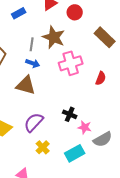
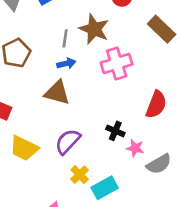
blue arrow: (33, 63) -> (66, 64), turned -32
red semicircle: (101, 78) -> (156, 105), moved, size x1.5
cyan rectangle: (75, 153) -> (105, 188), moved

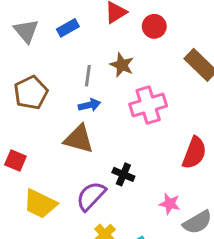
brown star: (94, 29) -> (122, 65), size x0.7
black cross: (115, 131) -> (123, 174), moved

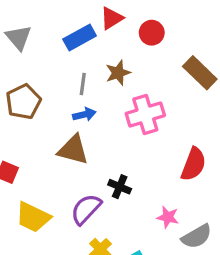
blue rectangle: (68, 28) -> (80, 37), moved, size x1.4
brown star: (122, 65) -> (118, 73), turned 30

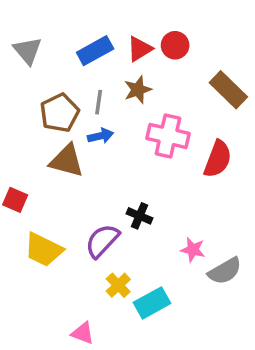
red triangle: (112, 18) -> (140, 49), moved
brown pentagon: (23, 102) -> (60, 113), moved
pink cross: (145, 115) -> (168, 136), turned 30
brown triangle: (73, 150) -> (67, 161), moved
red semicircle: (193, 164) -> (218, 159), moved

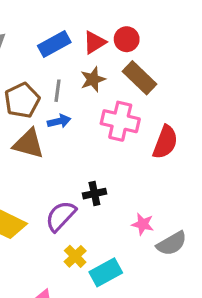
brown rectangle: (228, 90) -> (140, 78), moved
black cross: (140, 216) -> (94, 194), turned -35

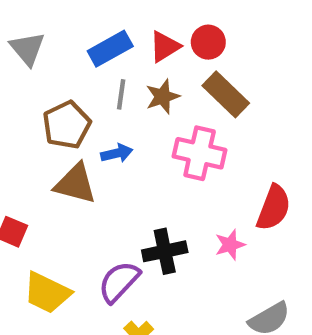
gray line: (57, 91) -> (121, 94), moved
red semicircle: (165, 142) -> (274, 208), moved
black cross: (94, 194) -> (165, 251), size x1.4
pink star: (143, 224) -> (230, 245), moved, turned -30

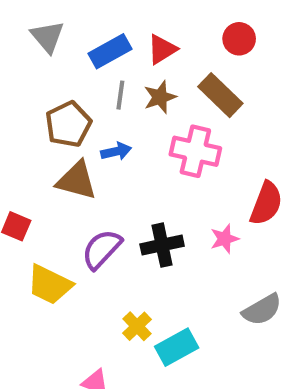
red circle: (208, 42) -> (239, 39), moved
gray triangle: (27, 49) -> (47, 37), moved
purple semicircle: (119, 282) -> (102, 249), moved

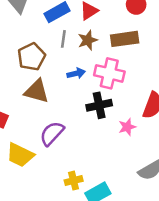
brown rectangle: (220, 95) -> (125, 39), turned -52
blue arrow: (116, 151) -> (76, 73), moved
black cross: (162, 245) -> (99, 105), moved
yellow cross: (137, 326) -> (74, 181), turned 30

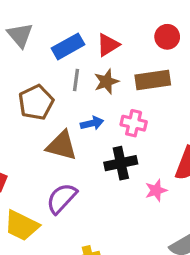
pink cross: (109, 73) -> (134, 123), size x0.7
brown triangle: (37, 91) -> (62, 146), moved

